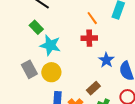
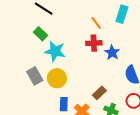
blue star: (106, 60) -> (112, 52), moved

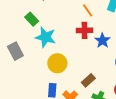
gray rectangle: (35, 76) -> (15, 51), moved
yellow circle: (57, 78) -> (57, 63), moved

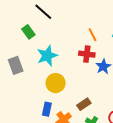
green rectangle: (32, 19) -> (28, 32), moved
cyan star: (45, 37) -> (47, 56), turned 30

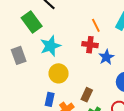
green rectangle: (28, 32) -> (32, 22), size x1.5
brown rectangle: (84, 104) -> (87, 95), turned -32

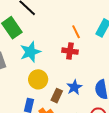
blue star: (106, 57) -> (74, 87), moved
brown rectangle: (87, 95) -> (57, 96), moved

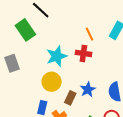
cyan star: (30, 52) -> (57, 56), moved

